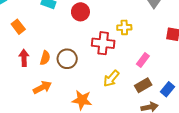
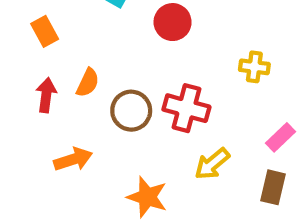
red cross: (103, 43) -> (186, 108), moved
orange semicircle: (45, 58) -> (88, 83), moved
brown rectangle: (143, 85) -> (273, 187), turned -56

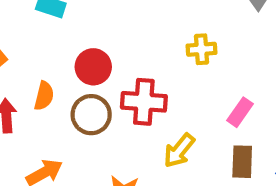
red circle: (173, 22) -> (93, 67), moved

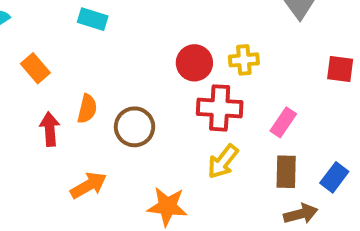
red circle: (93, 67) -> (194, 63), moved
red cross: (144, 102) -> (220, 108), moved

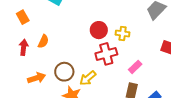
red cross: (220, 108) -> (106, 54), turned -30
brown circle: (134, 127) -> (64, 72), moved
yellow arrow: (223, 162) -> (88, 78), moved

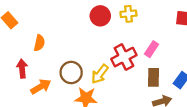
red arrow: (24, 47) -> (22, 69), moved
red cross: (106, 54) -> (124, 57), moved

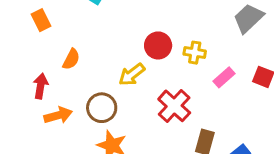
pink rectangle: (151, 49) -> (224, 77), moved
red cross: (124, 57) -> (174, 106), turned -35
yellow arrow: (100, 74) -> (132, 75), moved

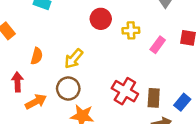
red circle: (158, 45) -> (101, 19), moved
yellow arrow: (132, 75) -> (74, 59), moved
red cross: (174, 106) -> (125, 91), moved

